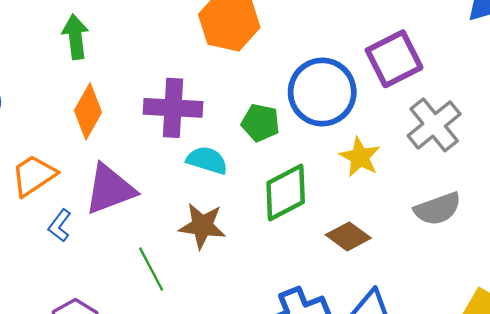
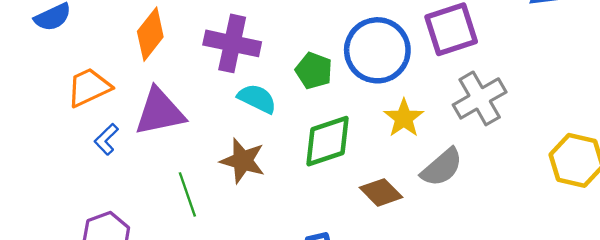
gray semicircle: (438, 209) -> (442, 167), moved, turned -30

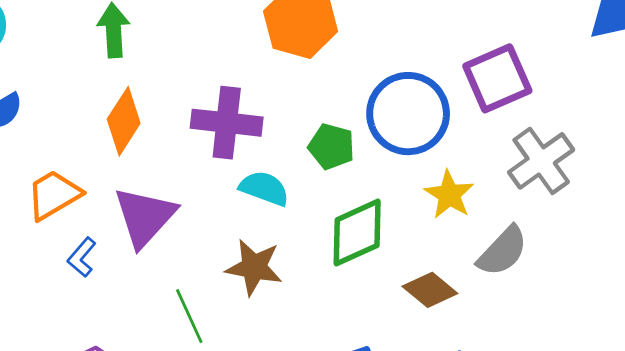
purple triangle: (160, 112) -> (145, 217), turned -30

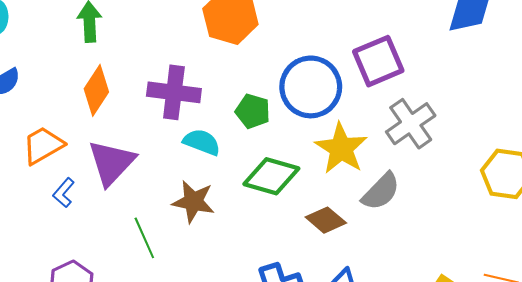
yellow star: (449, 195) -> (341, 148), size x1.4
green diamond: (357, 233) -> (271, 176), turned 40

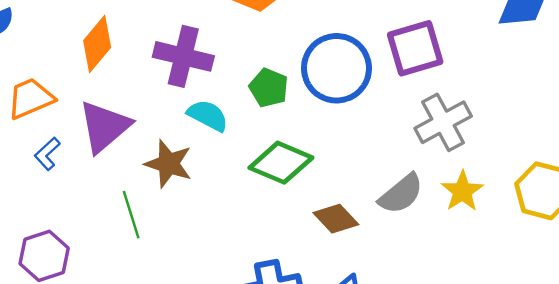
yellow star: (341, 148) -> (462, 191), moved, size x0.7
brown star: (193, 202) -> (169, 164), moved

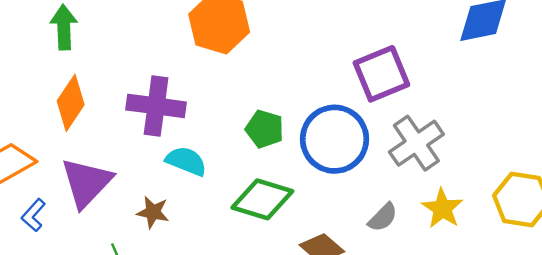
blue circle: (336, 68) -> (334, 139), moved
green pentagon: (269, 88) -> (265, 129), moved
brown star: (169, 164) -> (153, 212), size x0.7
gray semicircle: (401, 194) -> (383, 217), size x0.7

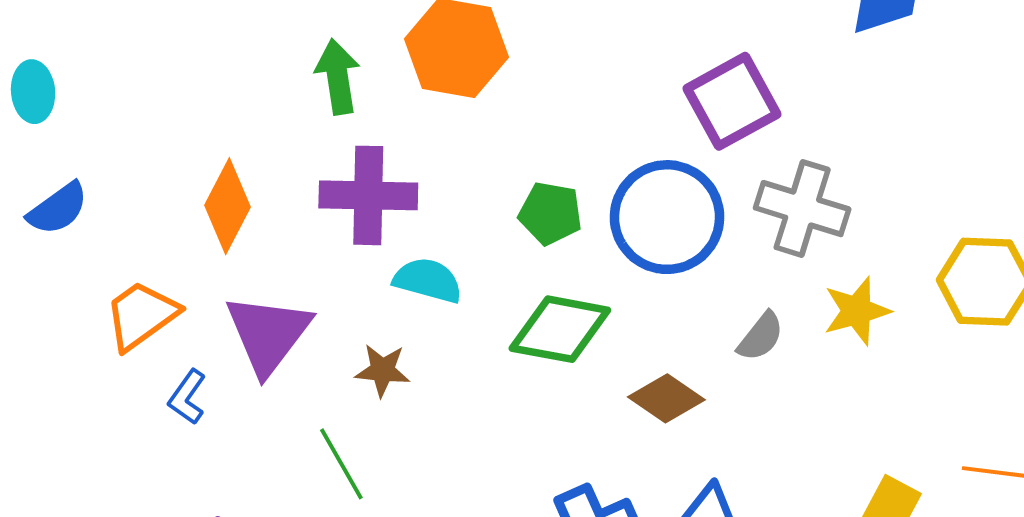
green arrow: (64, 27) -> (338, 77), moved
gray cross: (416, 143) -> (802, 209), turned -32
yellow star: (442, 208) -> (857, 311), turned 30

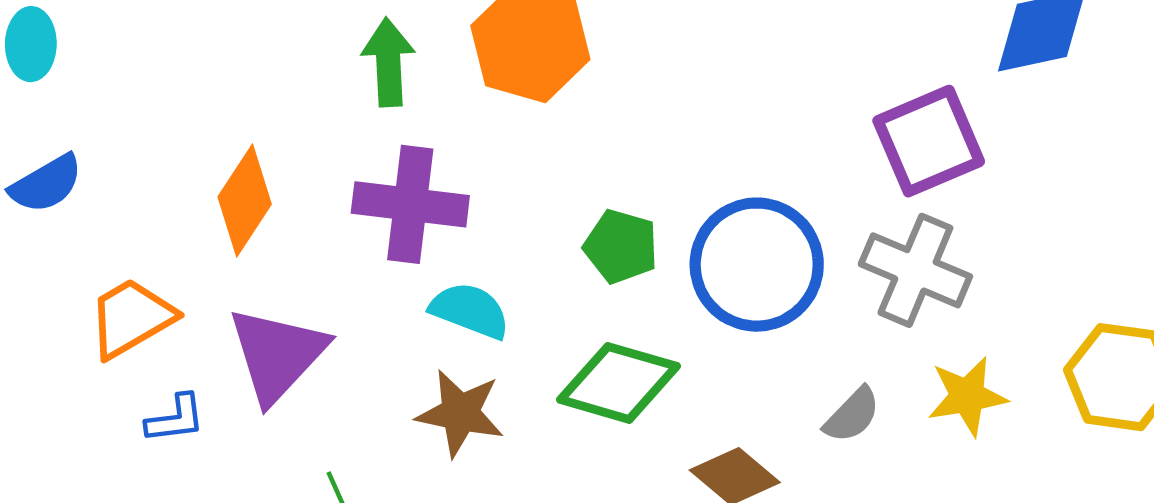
purple square: (732, 101) -> (929, 141), moved
brown star: (383, 370) -> (460, 413), moved, size x1.4
blue L-shape: (187, 397) -> (175, 419), turned -138

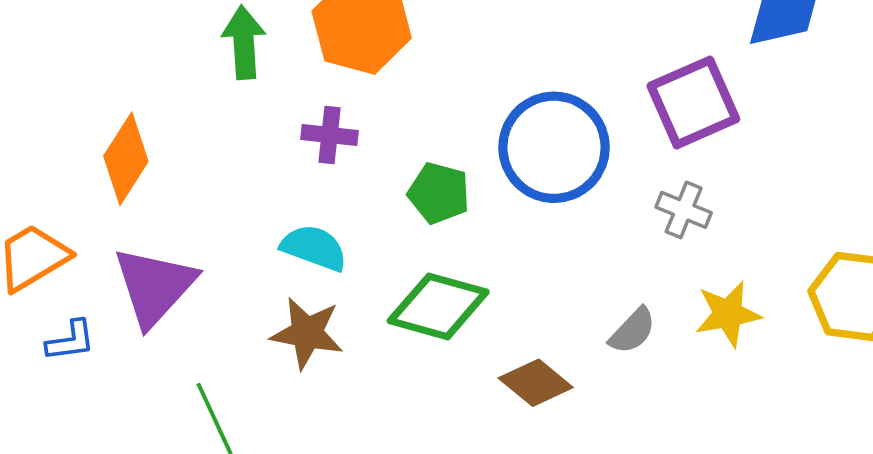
purple cross: (410, 204) -> (329, 135), moved, size x0.6
blue circle: (757, 265) -> (554, 147), moved
gray cross: (915, 270) -> (684, 210), size x0.6

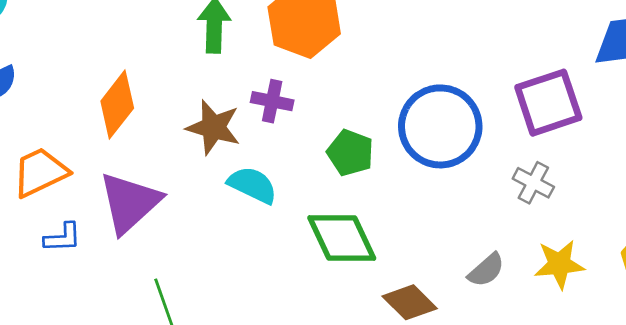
green diamond: (438, 306) -> (342, 238), turned 44
brown star: (307, 333) -> (213, 127), moved

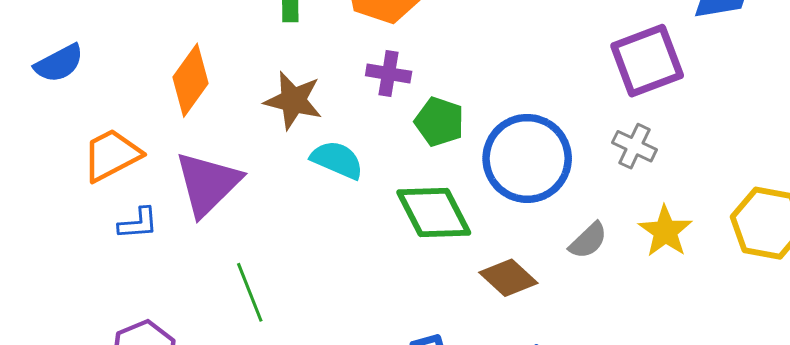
purple cross: (272, 101) -> (389, 74), moved
blue circle: (440, 126) -> (527, 158), moved
yellow star: (559, 264) -> (665, 231), turned -30

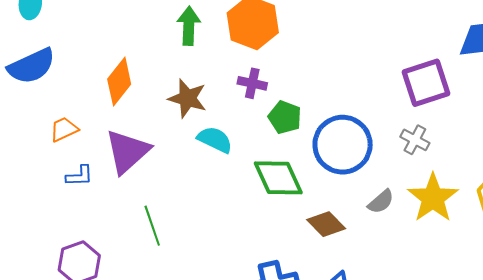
blue semicircle: (59, 63) -> (31, 66), size x1.4
orange trapezoid: (112, 155) -> (64, 129), size x0.7
yellow star: (665, 231) -> (433, 198), size x1.4

